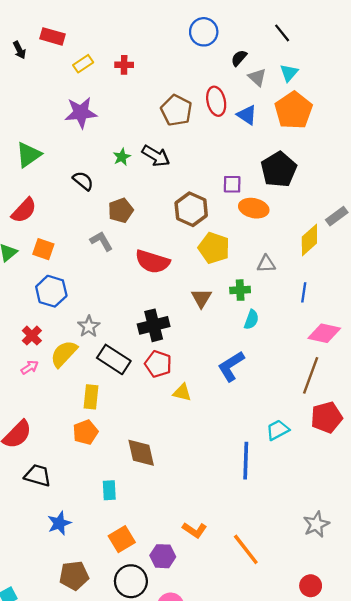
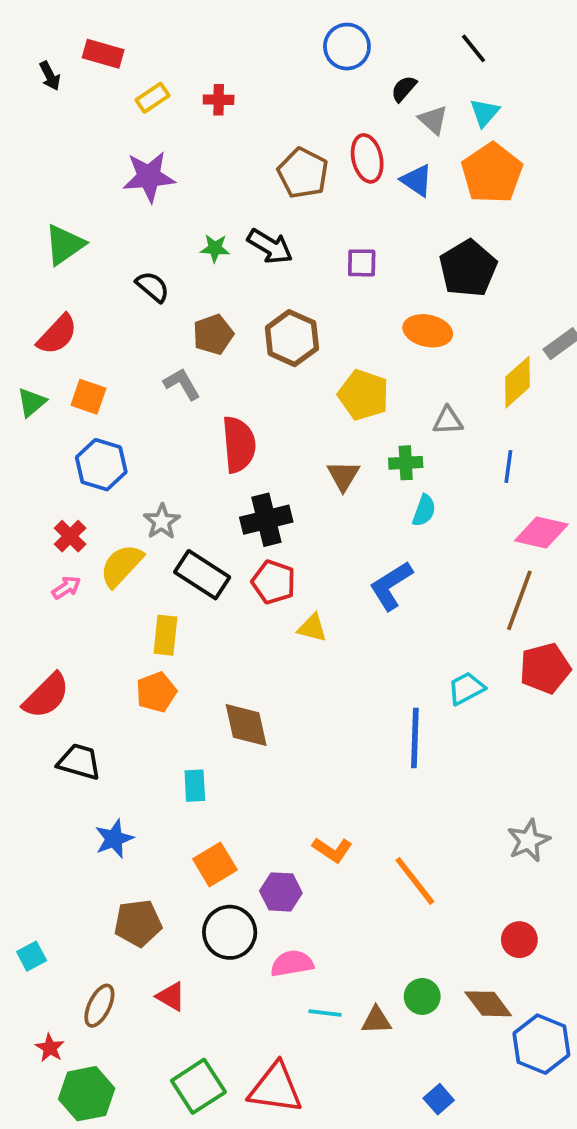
green star: (122, 157) -> (215, 248), turned 30
purple square: (232, 184) -> (362, 263), moved
brown hexagon: (191, 209) -> (292, 338), moved
red semicircle: (153, 262) -> (239, 444), moved, turned -112

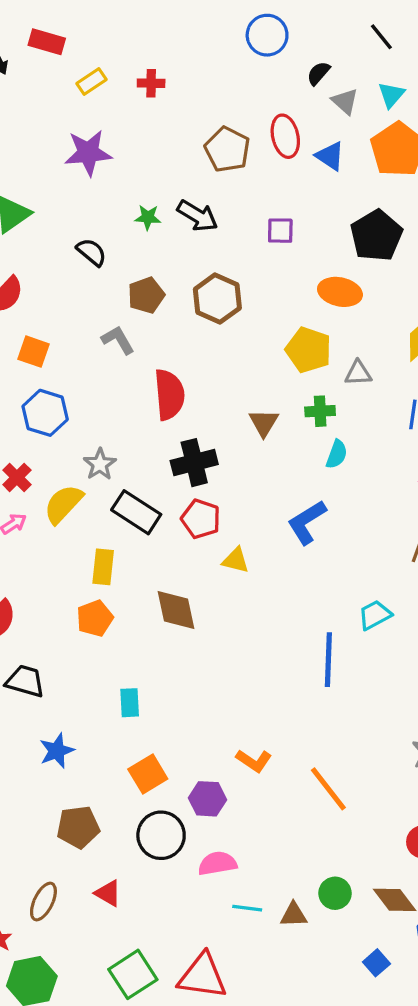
yellow pentagon: (363, 395) -> (308, 350), moved
brown diamond: (246, 725) -> (176, 610), moved
blue square: (439, 1099) -> (376, 963), moved

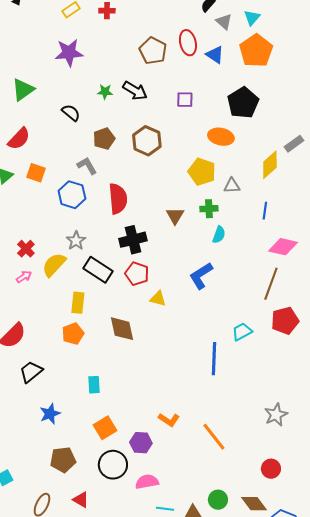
blue hexagon: (45, 413) -> (72, 195), moved
black trapezoid: (25, 681) -> (31, 372), turned -55

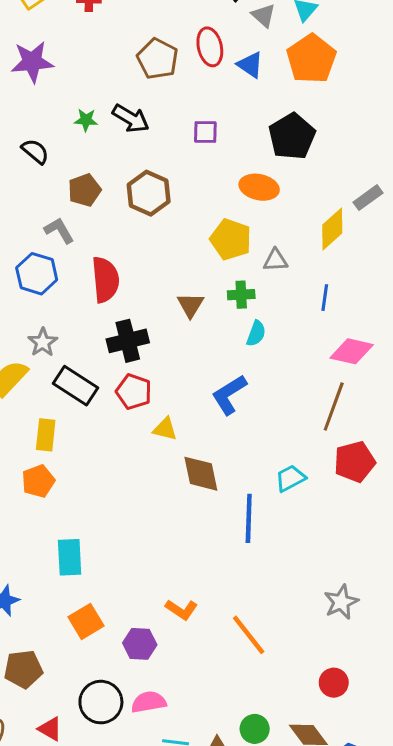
brown diamond: (122, 329) -> (201, 474), moved
cyan rectangle: (94, 385) -> (70, 557), size x1.4
black circle: (113, 465) -> (101, 702), moved

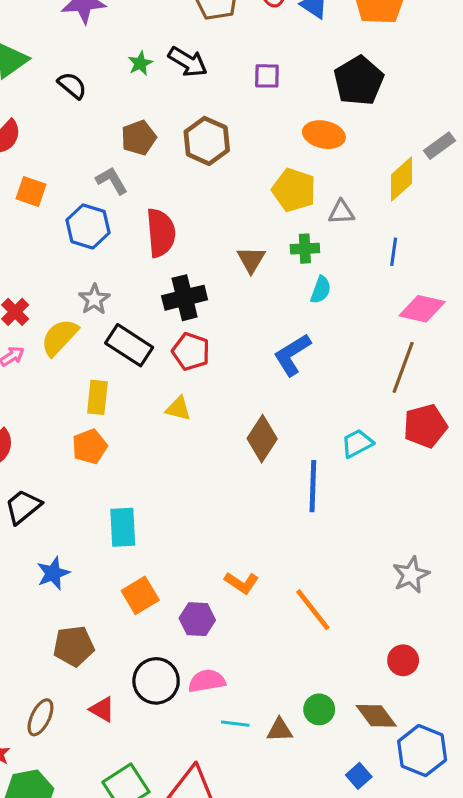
green star: (86, 120) -> (140, 63), turned -30
black semicircle: (35, 151) -> (72, 85), moved
yellow triangle: (165, 429) -> (178, 409), moved
brown diamond: (201, 474) -> (262, 439), turned 45

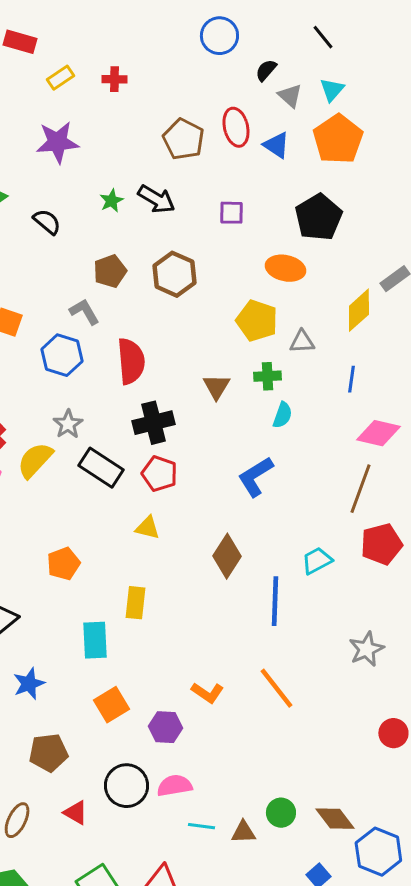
yellow rectangle: (97, 397) -> (135, 603), moved
gray star: (411, 575) -> (366, 649), moved
orange line: (313, 610) -> (276, 688), moved
red circle: (403, 660) -> (393, 733), moved

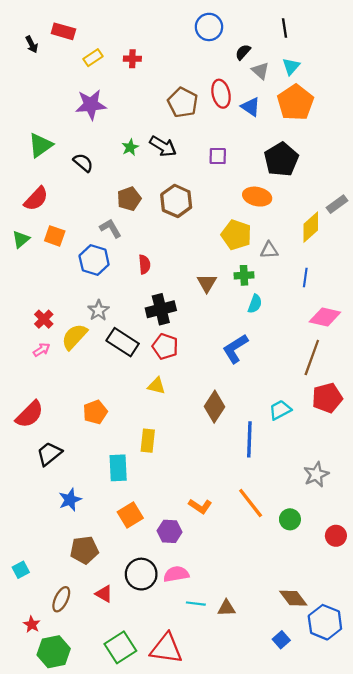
black line: (323, 37) -> (284, 28), turned 30
red semicircle: (131, 361) -> (144, 264), size x0.6
green circle: (281, 813) -> (290, 519), moved

